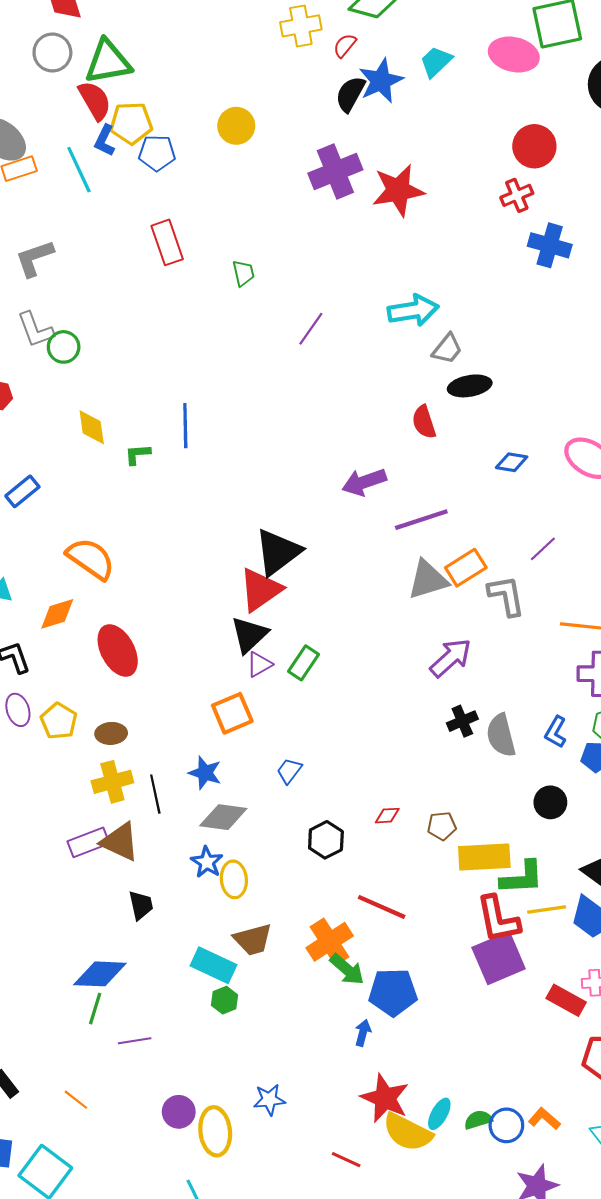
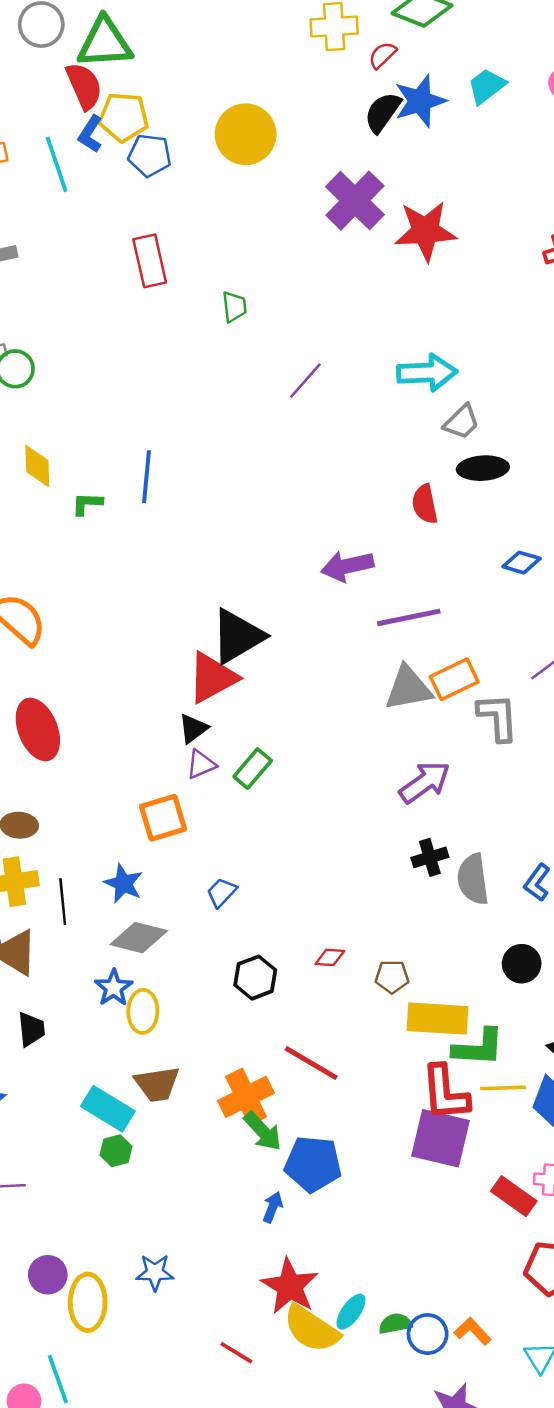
yellow circle: (236, 126) -> (246, 134), size x1.4
purple cross: (335, 172) -> (355, 201), turned -30
black triangle: (249, 635) -> (193, 729), size x0.7
purple square: (499, 958) -> (441, 1138), turned 30

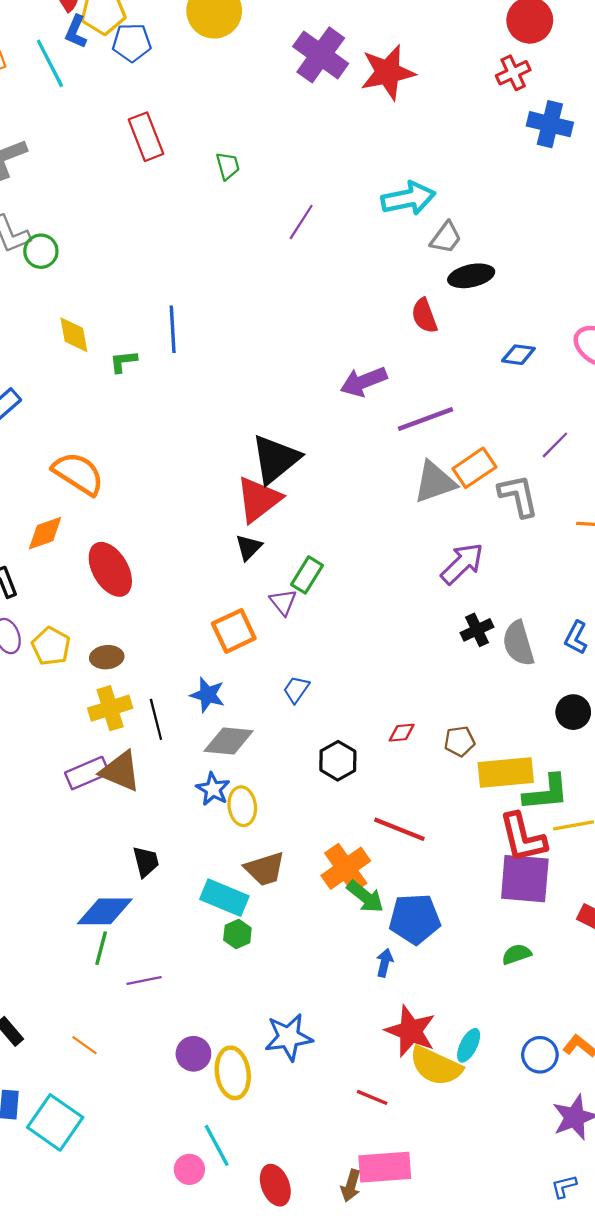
purple triangle: (201, 764) -> (283, 602), moved, turned -36
black trapezoid: (31, 1029) -> (146, 862), moved
blue star: (155, 1273) -> (289, 1037), size x1.4
green semicircle: (395, 1324) -> (517, 954), moved

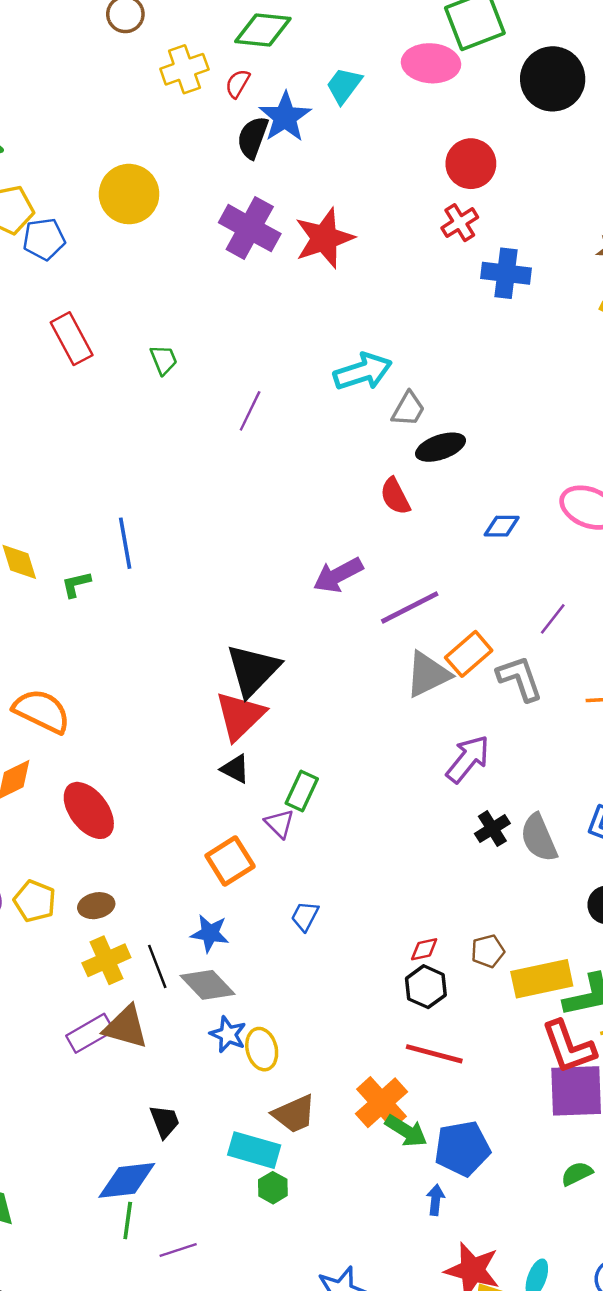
black triangle: (249, 547) -> (235, 769), turned -40
gray diamond: (229, 741) -> (207, 985), moved, turned 48
black hexagon: (338, 761) -> (426, 987), moved

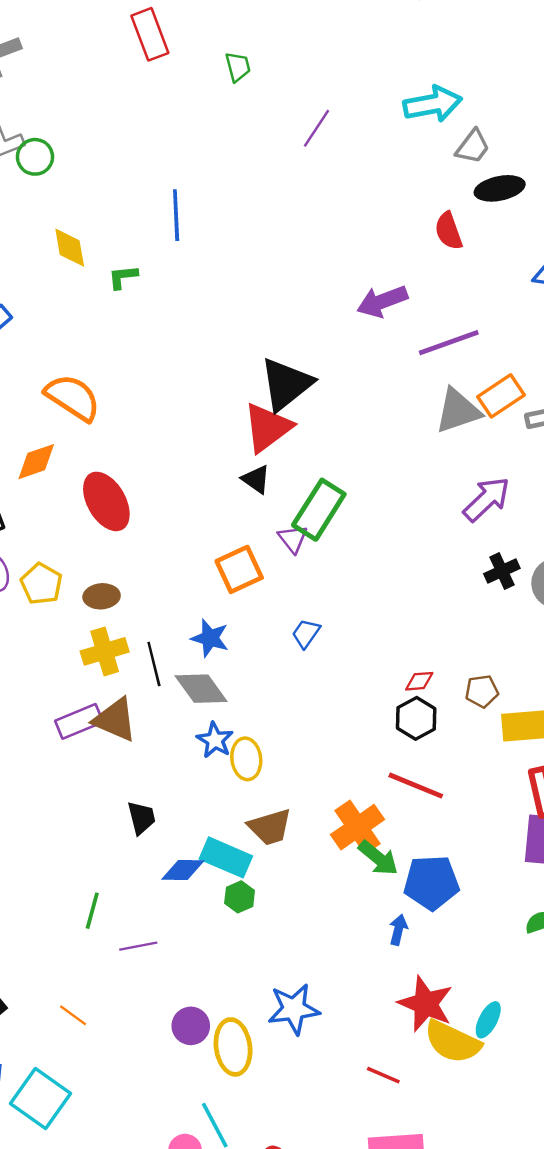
blue line: (125, 543) -> (176, 215), moved
green rectangle: (302, 791) -> (319, 510), size x1.5
blue diamond: (127, 1180) -> (183, 870), moved, size x0.7

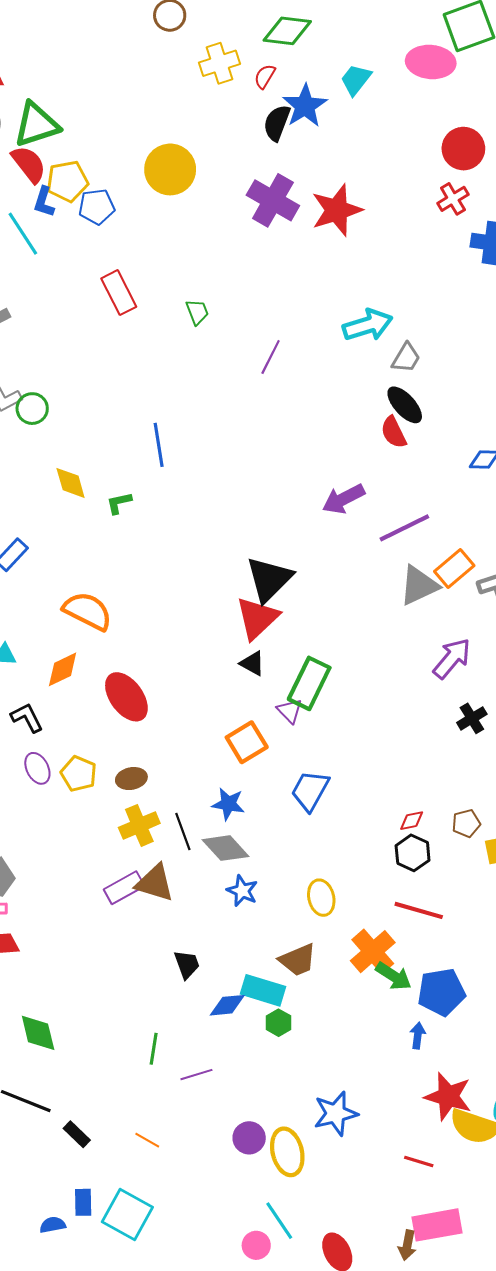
black ellipse: (500, 188) -> (405, 405), moved, turned 66
blue trapezoid: (306, 633) -> (310, 791), size x1.6
yellow ellipse: (246, 759) -> (321, 898), moved

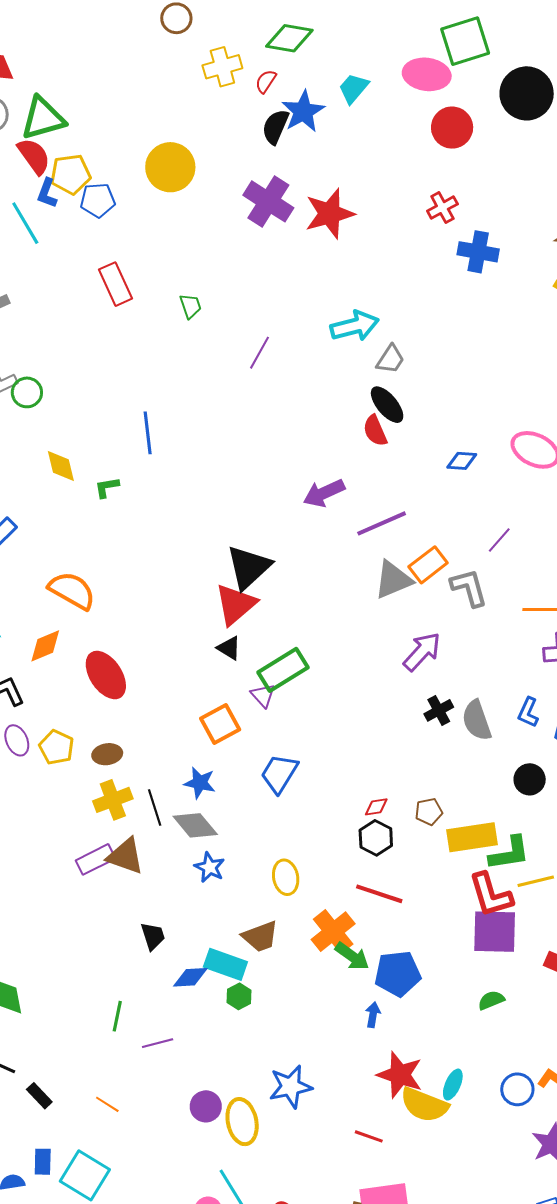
red circle: (463, 149) -> (452, 128), moved
green rectangle: (309, 683) -> (283, 670), turned 30

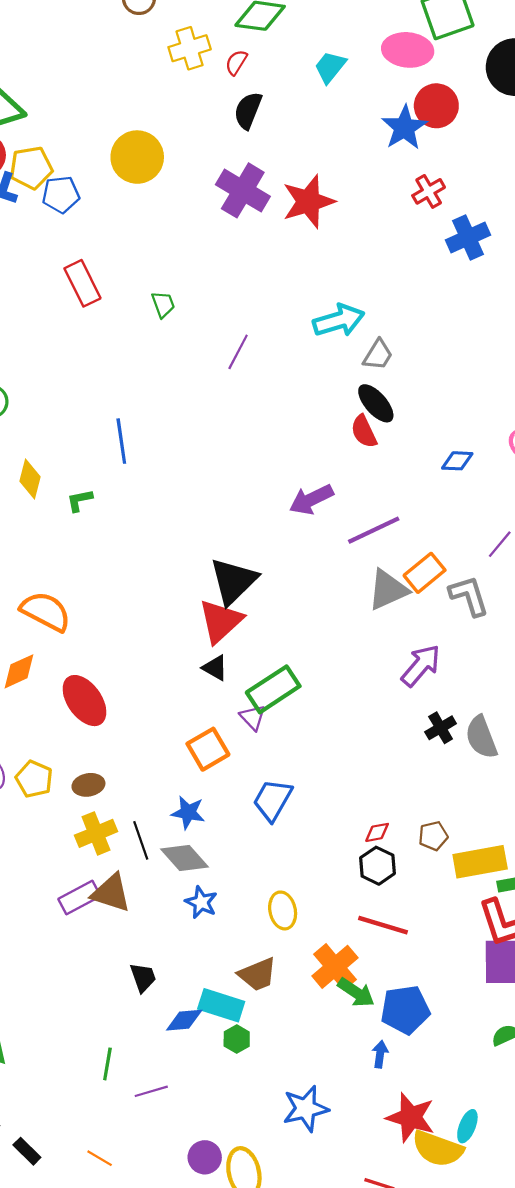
blue star: (303, 111) -> (404, 128), moved
blue cross: (478, 252) -> (468, 238), turned -33
yellow diamond: (61, 466) -> (30, 479), turned 30
blue star: (290, 1087) -> (306, 1109), moved

